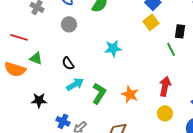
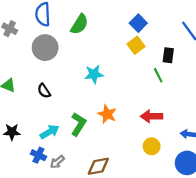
gray circle: (69, 24) -> (45, 48), size x1.5
cyan arrow: (75, 84) -> (50, 132), moved
red arrow: (165, 86) -> (152, 116), turned -102
orange star: (130, 94) -> (107, 114), moved

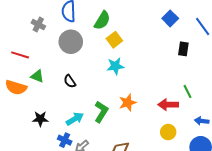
blue square: (138, 23) -> (170, 18), moved
yellow square: (136, 45) -> (114, 40), moved
green line: (158, 75) -> (187, 91), moved
orange star: (107, 114) -> (128, 103), turned 30

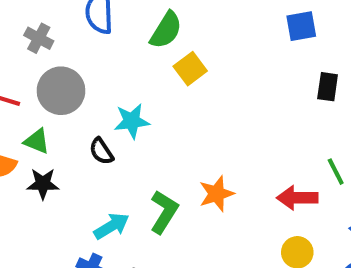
blue square: (170, 18) -> (301, 26), turned 35
gray circle: (71, 42) -> (61, 91), moved
cyan star: (115, 66) -> (132, 121), moved
black star: (40, 119) -> (43, 184), moved

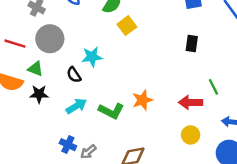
black rectangle: (328, 87) -> (192, 44), moved
green L-shape: (164, 212) -> (111, 111), turned 85
cyan arrow: (111, 226) -> (76, 106), moved

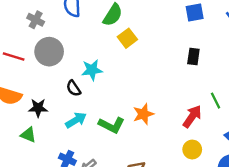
green triangle: (35, 69) -> (28, 135), moved
red arrow: (191, 102) -> (192, 116), turned 125

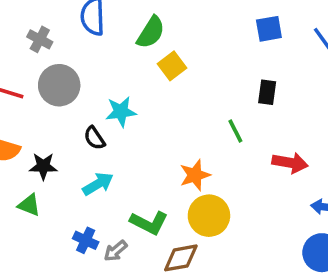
green line: (215, 101) -> (235, 131), moved
red arrow: (192, 116) -> (290, 163), moved, turned 65
green L-shape: (111, 125) -> (149, 223), moved
yellow circle: (192, 150) -> (209, 216), moved, size x1.5

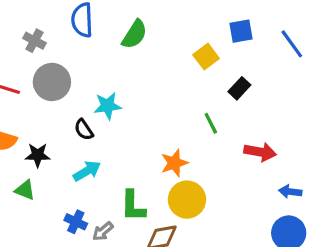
yellow square: (172, 66) -> (206, 57), moved
black rectangle: (267, 92) -> (239, 88), turned 35
green L-shape: (149, 223) -> (133, 206), turned 64

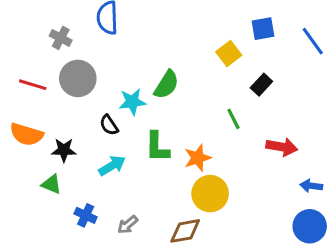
green semicircle: (135, 34) -> (167, 85), moved
green L-shape: (133, 206) -> (157, 147), moved
blue cross: (76, 222) -> (86, 215), moved

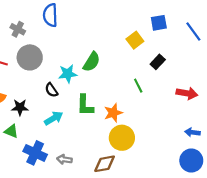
red arrow: (282, 147) -> (187, 93), moved
blue cross: (86, 215) -> (35, 153), size x1.5
gray arrow: (128, 225) -> (64, 159), turned 48

